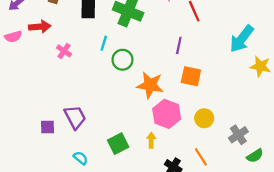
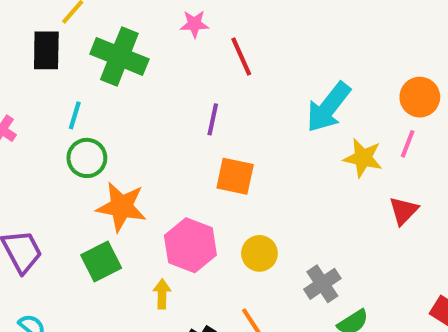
green circle: (122, 60) -> (87, 158), moved
orange star: (150, 85) -> (121, 207), moved
green square: (118, 144) -> (101, 262), moved

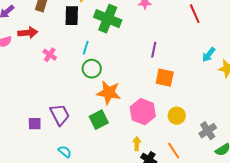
red line: (241, 56) -> (195, 14), moved
cyan arrow: (328, 107) -> (209, 55), moved, size x0.6
yellow arrow: (162, 294) -> (137, 144), moved

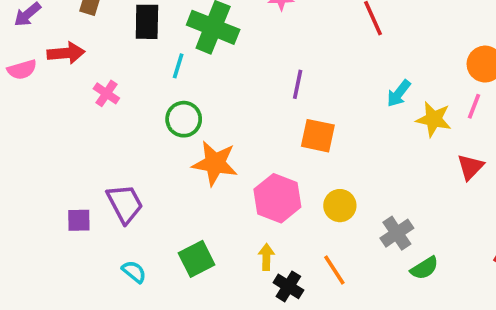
cyan line: (86, 48) -> (178, 66), moved
green square: (99, 120) -> (197, 259), moved

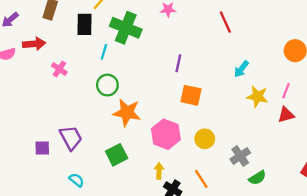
pink line: (474, 106) -> (286, 91), moved
yellow star: (434, 119) -> (257, 96), moved
red triangle: (470, 167) -> (286, 115), turned 30
green square: (197, 259) -> (117, 155), moved

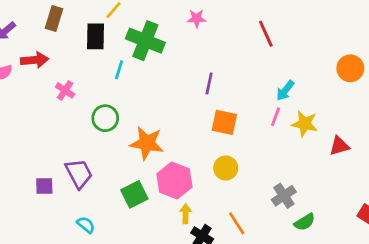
green circle: (107, 85) -> (105, 118), moved
pink line: (286, 91) -> (276, 117), moved
pink hexagon: (166, 134) -> (174, 180), moved
yellow circle: (205, 139) -> (226, 168), moved

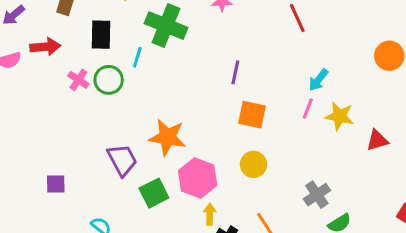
black rectangle: (96, 36) -> (101, 35), moved
green circle: (105, 118) -> (109, 80), moved
purple trapezoid: (79, 174) -> (122, 160), moved

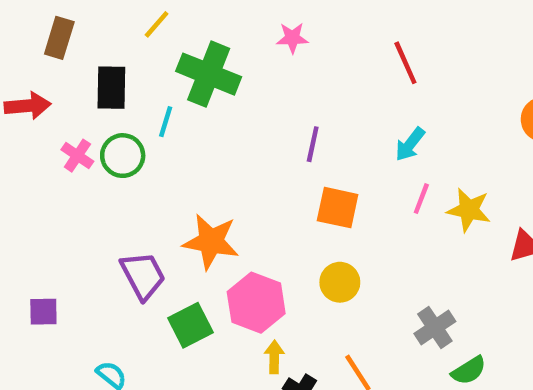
cyan arrow: (318, 80) -> (410, 144), moved

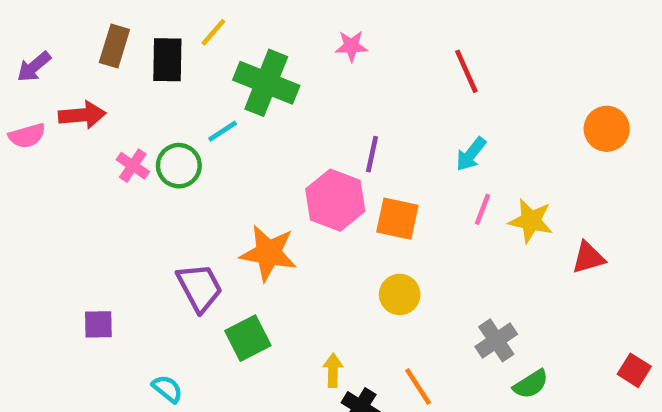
black rectangle: (111, 88) -> (167, 60), moved
cyan line: (166, 122) -> (223, 131), turned 40
pink hexagon: (256, 303) -> (335, 200), moved

